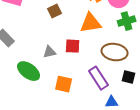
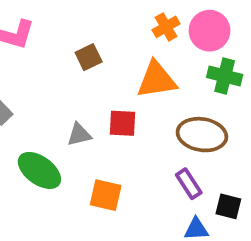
green cross: (127, 21) -> (225, 76), turned 30
black square: (129, 77) -> (228, 206), moved
purple rectangle: (99, 78) -> (189, 184), moved, size x0.7

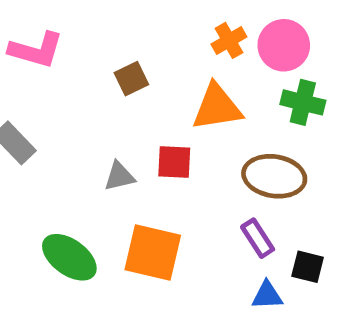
green ellipse: (39, 170) -> (69, 257), moved
orange square: (106, 195) -> (153, 252), size x1.4

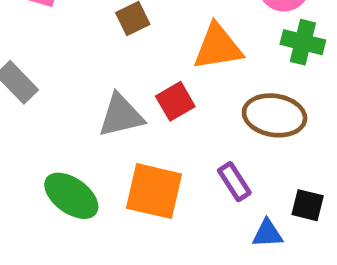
red square: (174, 162) -> (175, 101), turned -33
gray triangle: (119, 176) -> (121, 115), size x1.5
purple rectangle: (258, 238) -> (234, 182), moved

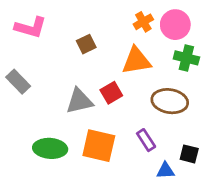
green ellipse: (71, 196) -> (50, 148), turned -32

